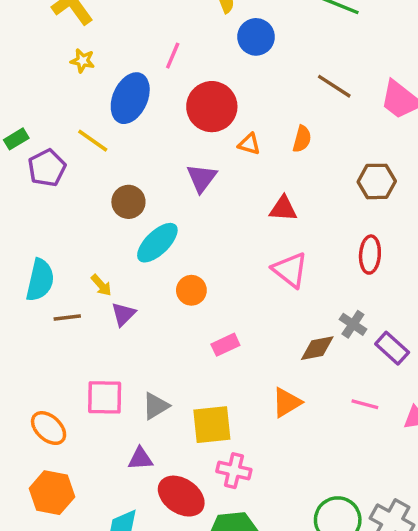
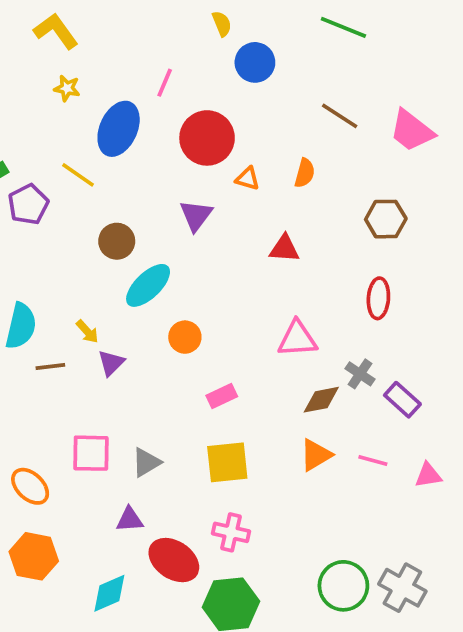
pink triangle: (290, 270) -> (297, 339), moved, turned -42
orange triangle: (287, 403) -> (316, 455), moved
yellow square: (212, 425) -> (227, 462), moved

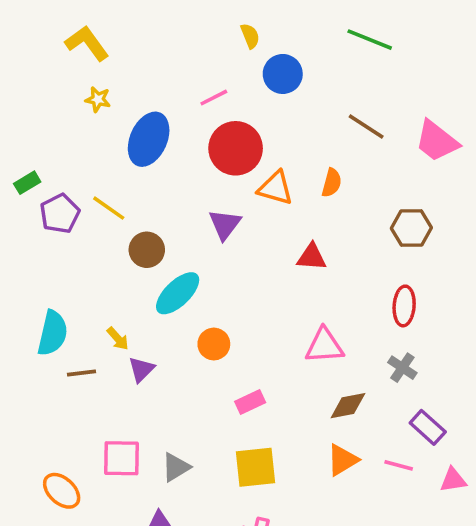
pink line: (165, 83) -> (214, 98), moved, turned 40
yellow line: (78, 175) -> (109, 208), moved
orange triangle: (248, 179) -> (275, 188), size x1.5
gray cross: (360, 374) -> (402, 368), moved
purple rectangle: (402, 400) -> (428, 427), moved

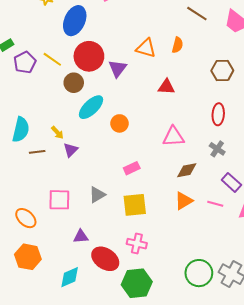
red circle: (236, 148) -> (89, 56), moved
orange circle: (214, 344) -> (119, 123), moved
gray triangle: (176, 467) -> (97, 195), moved

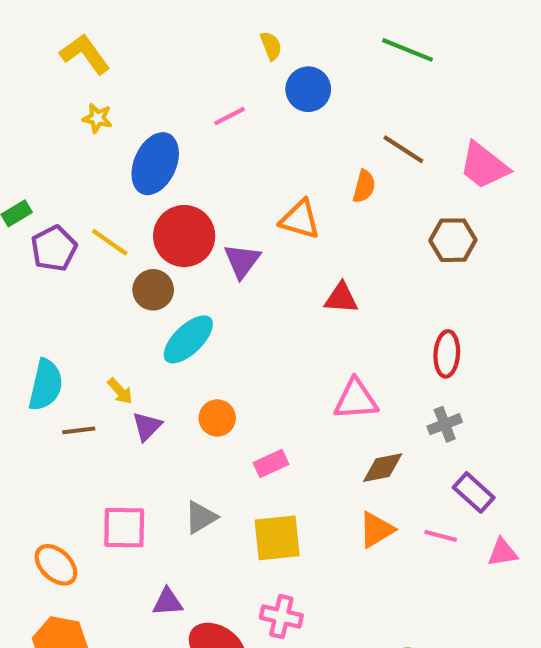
orange semicircle: (178, 45) -> (364, 186), moved
brown hexagon: (222, 71) -> (453, 240), moved
orange circle: (119, 123) -> (217, 418), moved
gray cross: (217, 149) -> (445, 424), turned 35

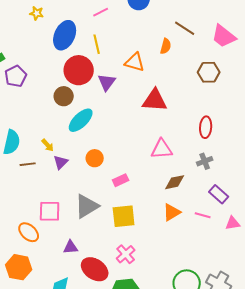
yellow line: (110, 242) -> (97, 44), moved, turned 42
red triangle: (341, 298) -> (155, 100), size x1.5
gray triangle: (201, 517) -> (87, 206), size x1.5
orange ellipse: (56, 565) -> (29, 232), moved
pink cross: (281, 617) -> (126, 254), turned 36

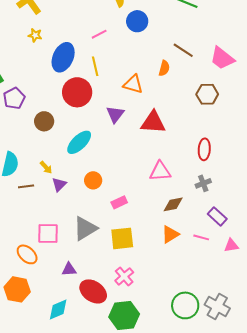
purple triangle: (107, 82) -> (115, 114), moved
brown circle: (64, 96) -> (44, 121), moved

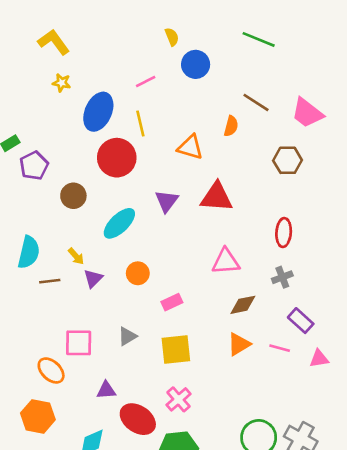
purple triangle: (115, 114) -> (167, 201), moved
gray triangle: (85, 228) -> (127, 336), size x0.6

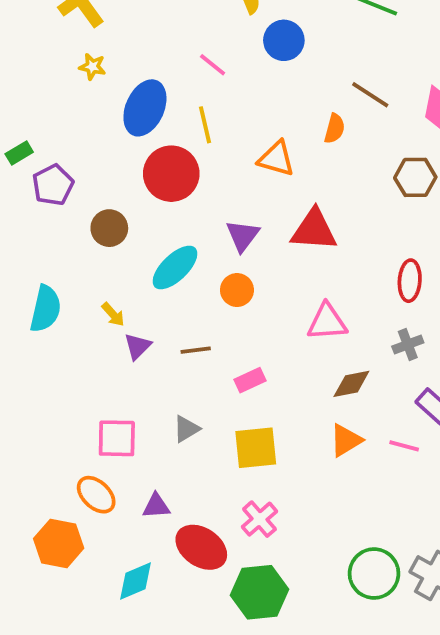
pink line: (146, 81) -> (213, 65), turned 66
orange circle: (138, 273) -> (237, 290), moved
brown line: (50, 281) -> (196, 350), moved
orange ellipse: (51, 370) -> (96, 495), moved

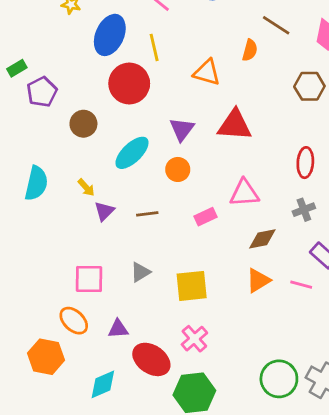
pink rectangle: (250, 380) -> (205, 217), moved

